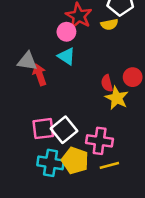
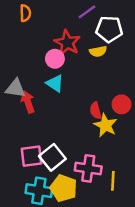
yellow line: (109, 165) -> (113, 181), moved, turned -72

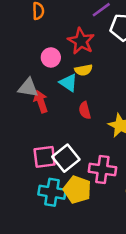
yellow semicircle: (98, 51) -> (84, 70), moved
pink circle: (55, 59) -> (51, 57), moved
red semicircle: (96, 111) -> (85, 110), moved

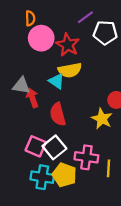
pink circle: (51, 57) -> (41, 38), moved, size x1.5
yellow semicircle: (84, 70) -> (70, 70), size x1.5
red semicircle: (85, 110) -> (58, 114), moved, size x1.5
pink square: (45, 157) -> (36, 146), turned 30

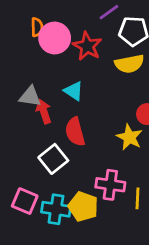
orange semicircle: (30, 18) -> (37, 27), moved
yellow semicircle: (70, 70) -> (129, 64), moved
pink square: (36, 146) -> (25, 201), moved
white square: (54, 147) -> (53, 159), moved

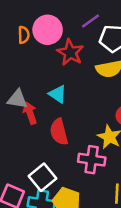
pink circle: (55, 38) -> (48, 30), moved
white square: (53, 159) -> (43, 177), moved
pink cross: (110, 185) -> (92, 160), moved

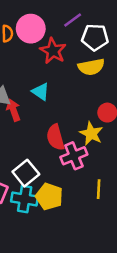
red semicircle: (59, 132) -> (55, 137), moved
pink cross: (92, 160) -> (74, 156), turned -30

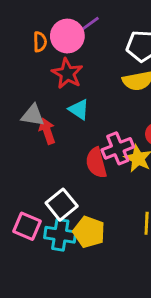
purple line: (73, 20) -> (89, 24), moved
red star: (53, 51) -> (67, 73), moved
pink cross: (74, 156) -> (118, 148), moved

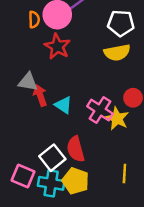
cyan triangle: (79, 109) -> (63, 105), moved
pink cross: (118, 148) -> (100, 110), turned -35
red semicircle: (96, 163) -> (76, 149), moved

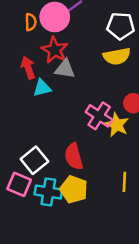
gray triangle: (28, 82) -> (65, 69), moved
red arrow: (40, 95) -> (28, 68), moved
cyan triangle: (63, 105) -> (42, 88), moved, turned -48
white square: (52, 158) -> (34, 160), moved

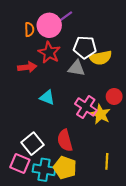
white pentagon: (121, 26) -> (85, 47), moved
red arrow: (28, 68) -> (27, 67), turned 102
gray triangle: (65, 69) -> (76, 68), moved
cyan triangle: (42, 88) -> (47, 98), moved, turned 35

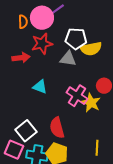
red star: (49, 53) -> (42, 44), turned 30

